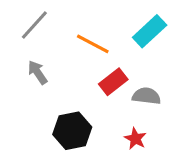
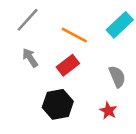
red rectangle: (113, 82) -> (68, 65), moved
gray semicircle: (146, 96) -> (117, 77), turned 60

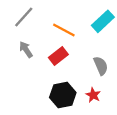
black hexagon: (58, 104) -> (63, 95), moved

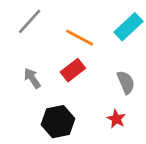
gray arrow: (26, 49) -> (32, 78), moved
black hexagon: (63, 95) -> (58, 122), moved

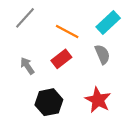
gray semicircle: (126, 82) -> (102, 54), moved
red star: (116, 119) -> (98, 100), size x1.6

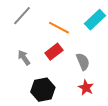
gray semicircle: (102, 54) -> (83, 62), moved
red star: (98, 100) -> (86, 88), size x0.7

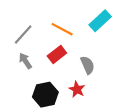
gray line: (22, 16) -> (23, 35), moved
red star: (86, 88) -> (77, 89), moved

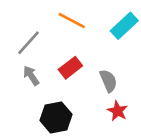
orange line: (62, 29) -> (72, 21), moved
red star: (77, 89) -> (118, 111), moved

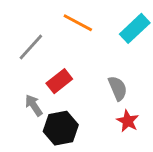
red rectangle: (70, 68) -> (59, 81), moved
gray arrow: (31, 76) -> (34, 105), moved

